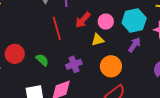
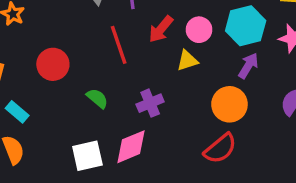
red circle: (15, 54) -> (53, 64), moved
orange circle: (111, 66) -> (229, 104), moved

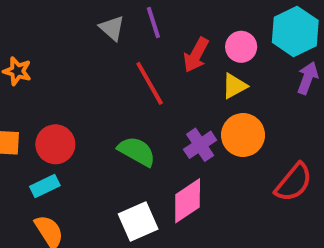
red circle: (53, 64) -> (55, 144), moved
green semicircle: (97, 98) -> (137, 151), size x1.4
orange circle: (229, 104) -> (243, 135), moved
cyan rectangle: (17, 112) -> (45, 186), turned -55

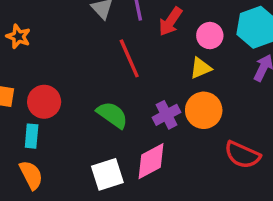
red arrow: (196, 55) -> (170, 22), moved
red semicircle: (294, 182) -> (242, 155), turned 69
cyan rectangle: (45, 186) -> (32, 136), turned -65

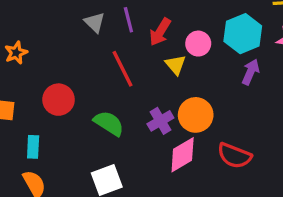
orange star: (18, 36) -> (16, 53), turned 30
yellow triangle: (201, 68) -> (176, 65), moved, turned -45
red circle: (44, 102) -> (59, 100), moved
pink diamond: (151, 161) -> (183, 155), moved

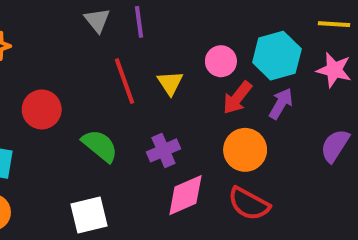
red arrow: (160, 32) -> (237, 98), moved
yellow triangle: (176, 65) -> (170, 83), moved
orange circle: (196, 115) -> (245, 150), moved

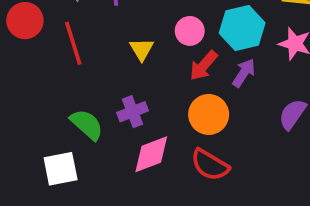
red line: (125, 81) -> (73, 43), moved
red circle: (42, 109) -> (25, 21), moved
green semicircle: (100, 146) -> (87, 125), moved

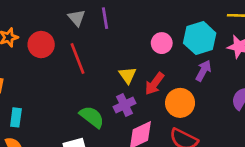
yellow triangle: (142, 49) -> (127, 75), moved
red arrow: (203, 66) -> (155, 84), moved

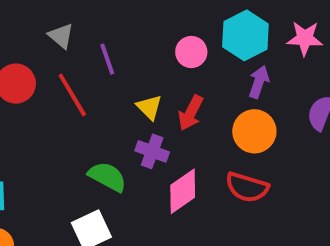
purple line: (105, 18) -> (107, 59), moved
orange circle: (180, 103) -> (254, 131), moved
purple cross: (124, 105) -> (152, 151), turned -35

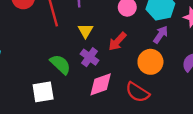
yellow triangle: (149, 107) -> (86, 31), moved

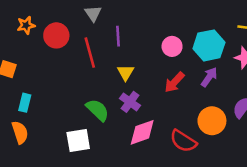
red arrow: (117, 41) -> (174, 82), moved
orange circle: (150, 62) -> (212, 121), moved

